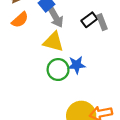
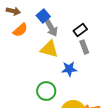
gray rectangle: (102, 22) -> (84, 47), moved
green circle: (58, 70) -> (46, 91), moved

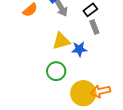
yellow triangle: (49, 49) -> (61, 41), moved, turned -30

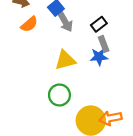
blue star: (79, 49) -> (99, 57), moved

